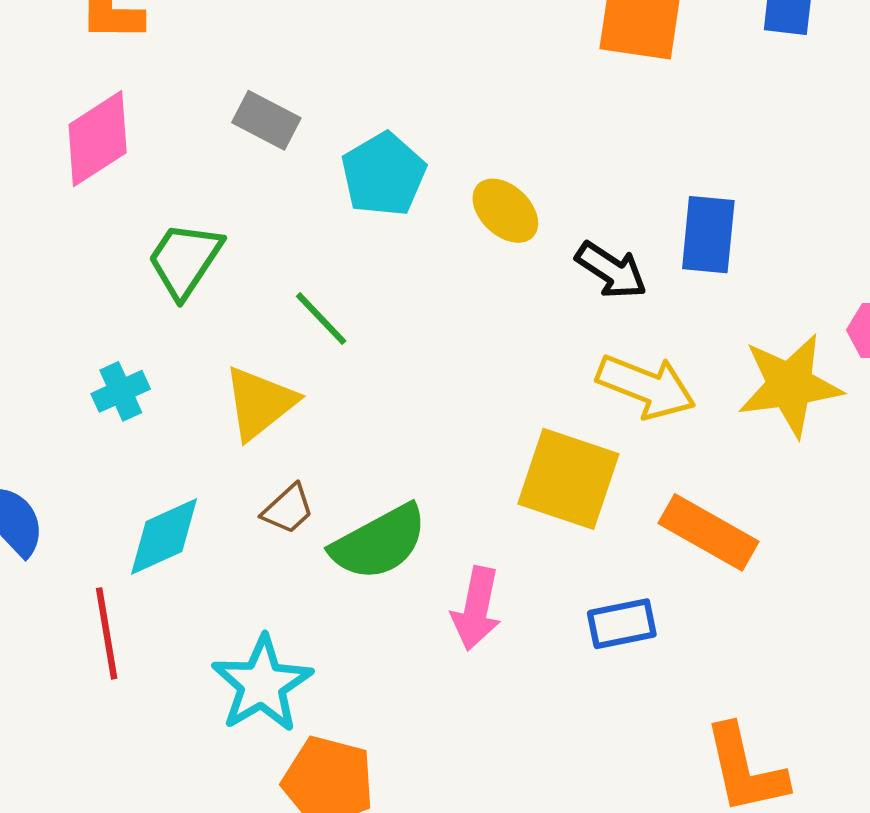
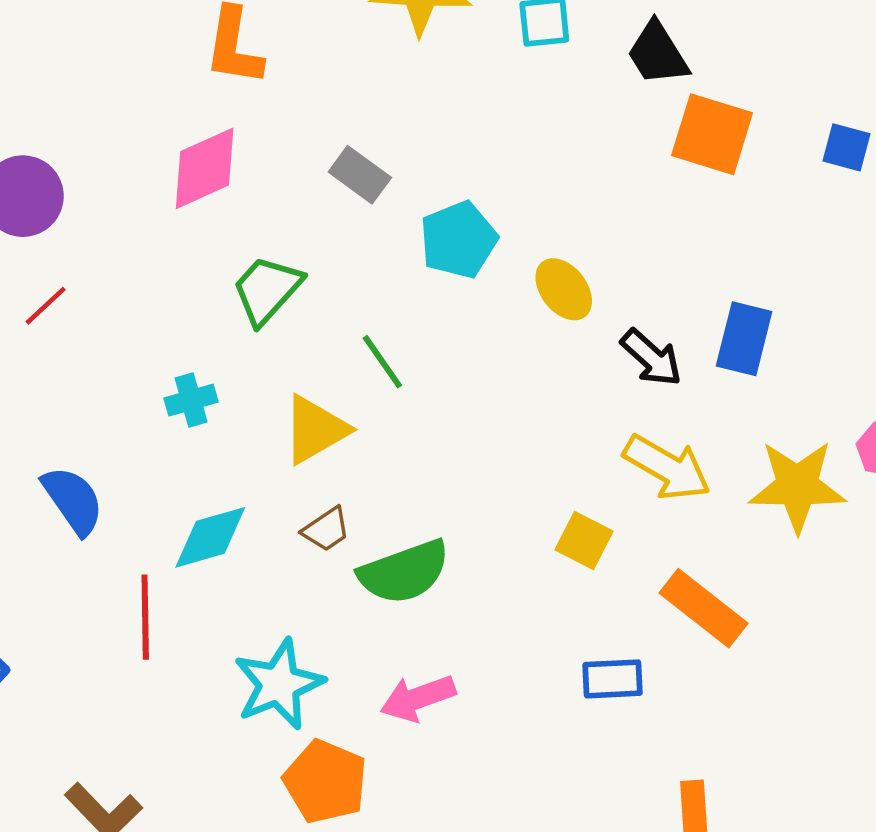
yellow square: (568, 479) -> (584, 540), size x0.6
pink arrow: (476, 608) -> (418, 698), moved, turned 50

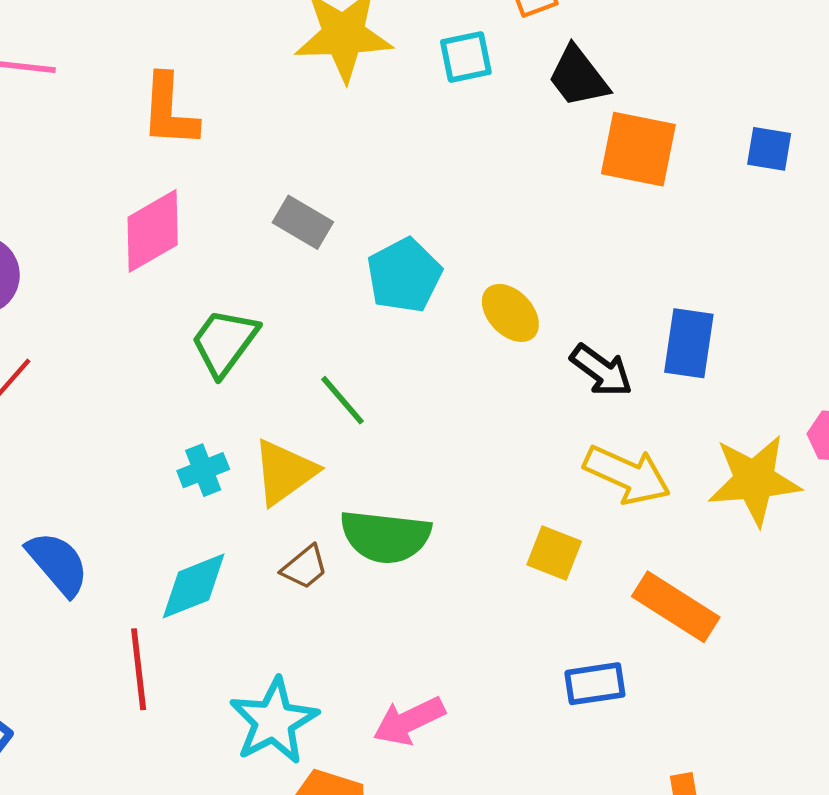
cyan cross: (191, 400) -> (203, 470), moved
green semicircle: (404, 572) -> (385, 537), moved, turned 32

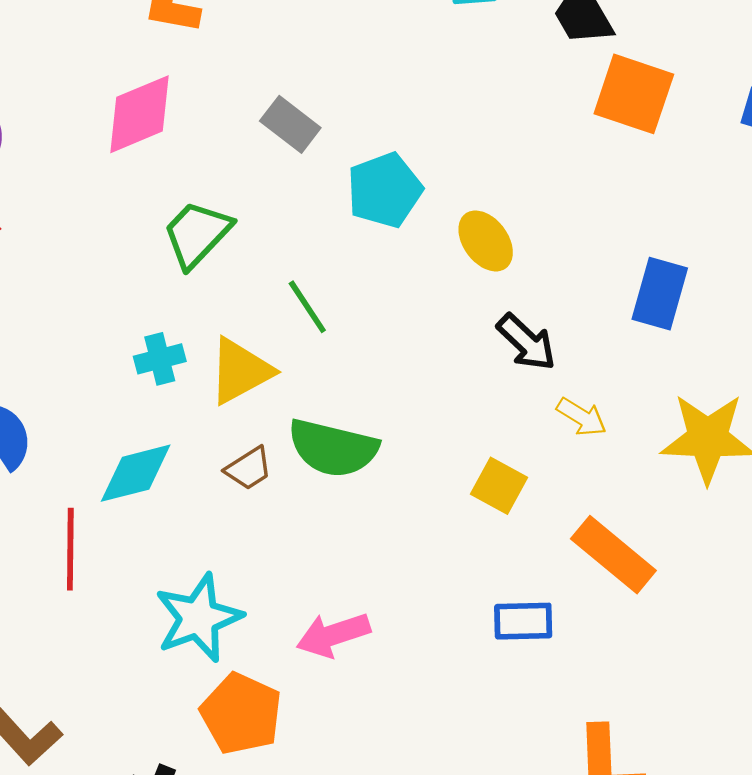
black arrow: (601, 370) -> (526, 342), moved
yellow arrow: (627, 475) -> (582, 417), size x0.6

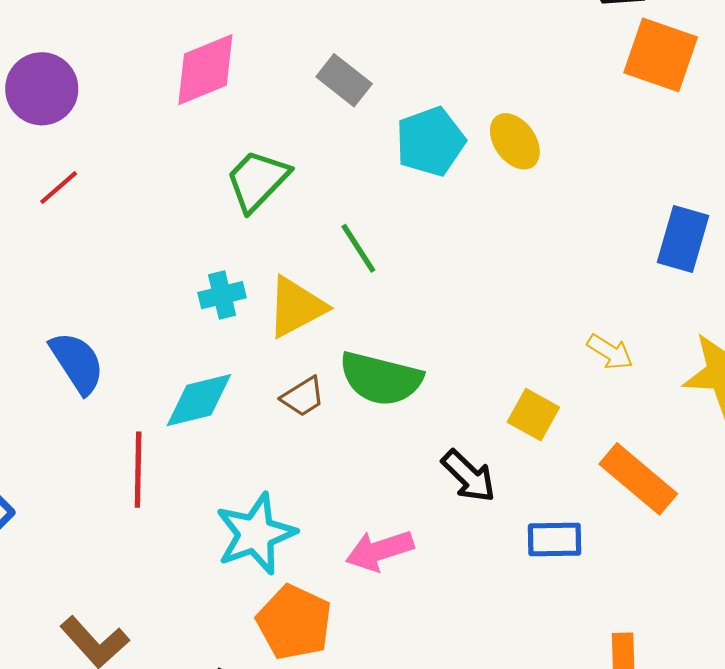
yellow ellipse: (486, 241) -> (515, 141), moved
black arrow: (526, 342) -> (469, 476), moved

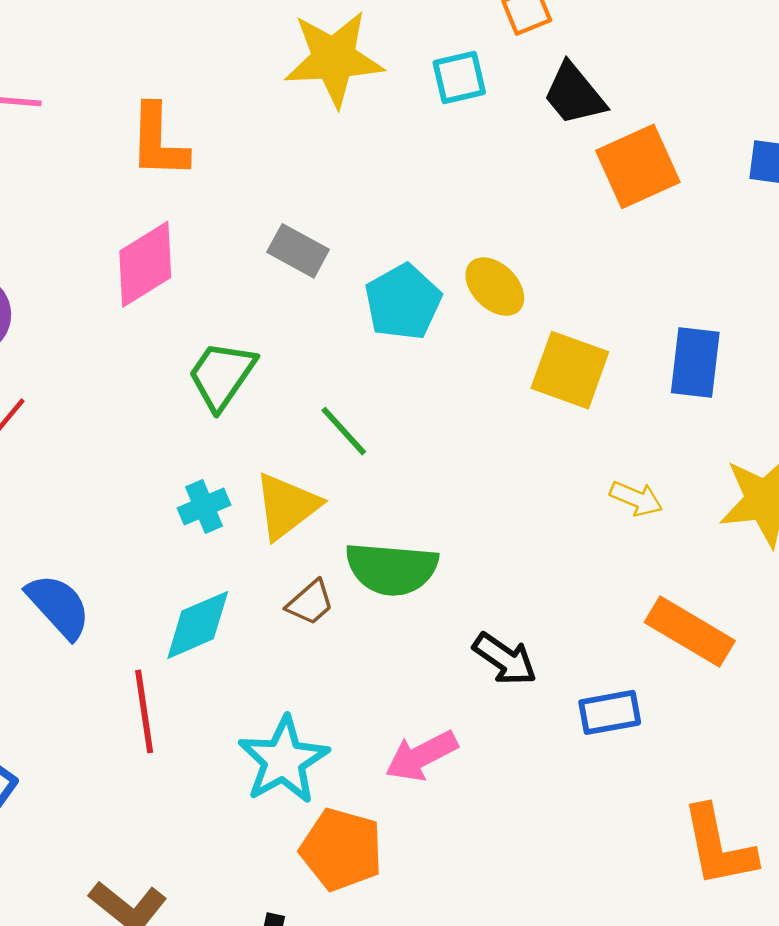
orange square: (661, 55) -> (638, 166), turned -34
yellow square: (533, 415) -> (570, 370), moved, size x1.4

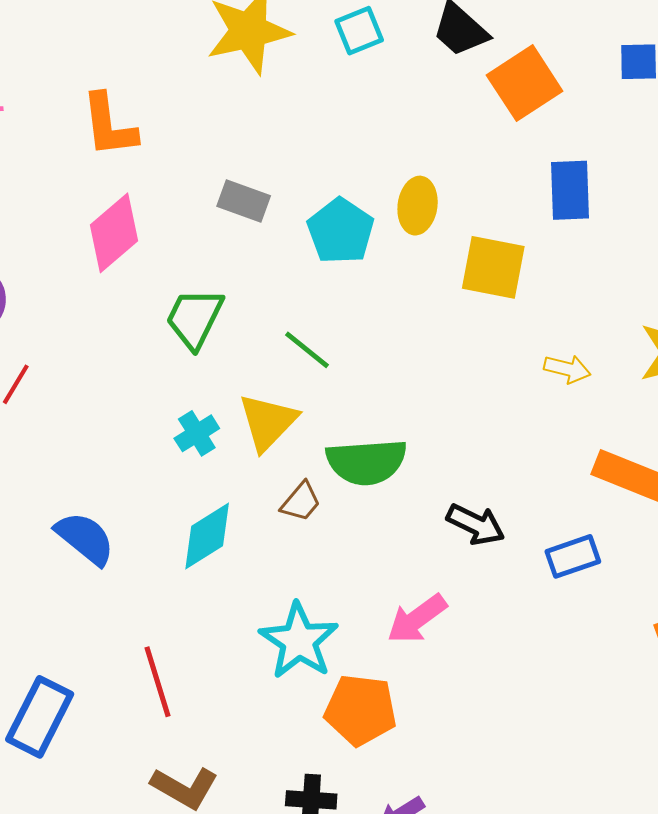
yellow ellipse: (495, 287) -> (418, 206), turned 62
blue rectangle: (695, 363) -> (570, 190), moved
red line: (144, 711) -> (158, 682), moved

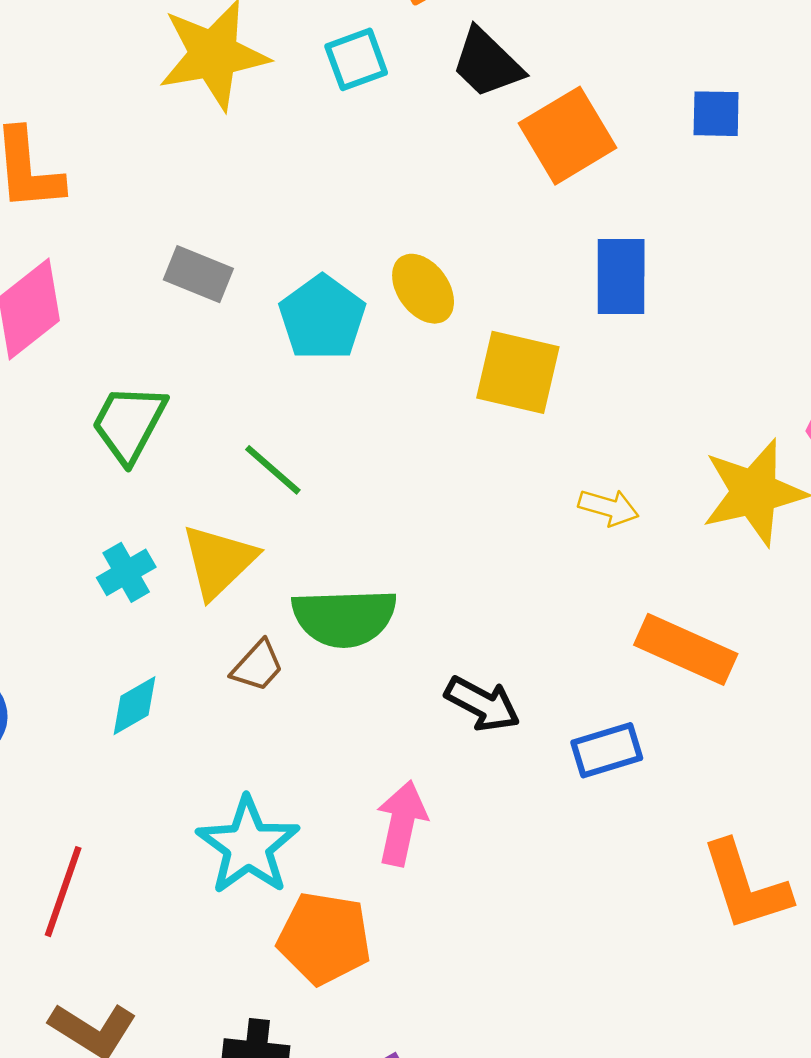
yellow ellipse: (418, 206) -> (423, 289), turned -46
cyan diamond: (207, 536) -> (135, 706), size x0.7
pink arrow: (417, 619) -> (402, 823), turned 136
red line: (158, 682) -> (63, 892), turned 34

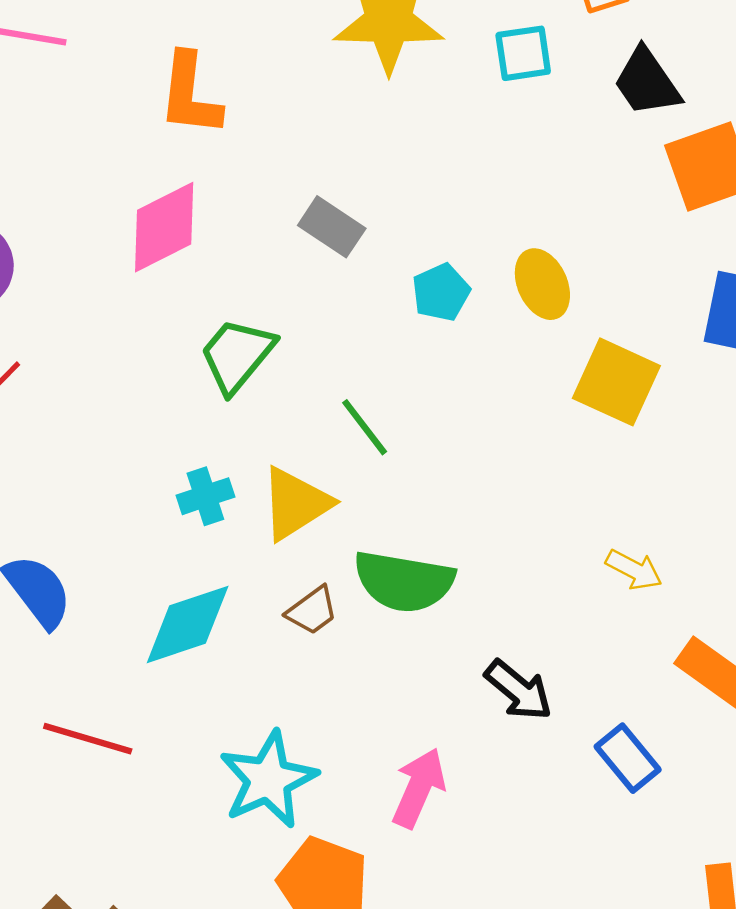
cyan pentagon: (322, 318) -> (441, 292), size x0.7
yellow arrow: (609, 507) -> (634, 570), moved
cyan diamond: (135, 706) -> (188, 625), size x1.6
blue rectangle: (607, 750) -> (628, 758), turned 56
red line: (63, 892) -> (88, 739), moved, turned 76

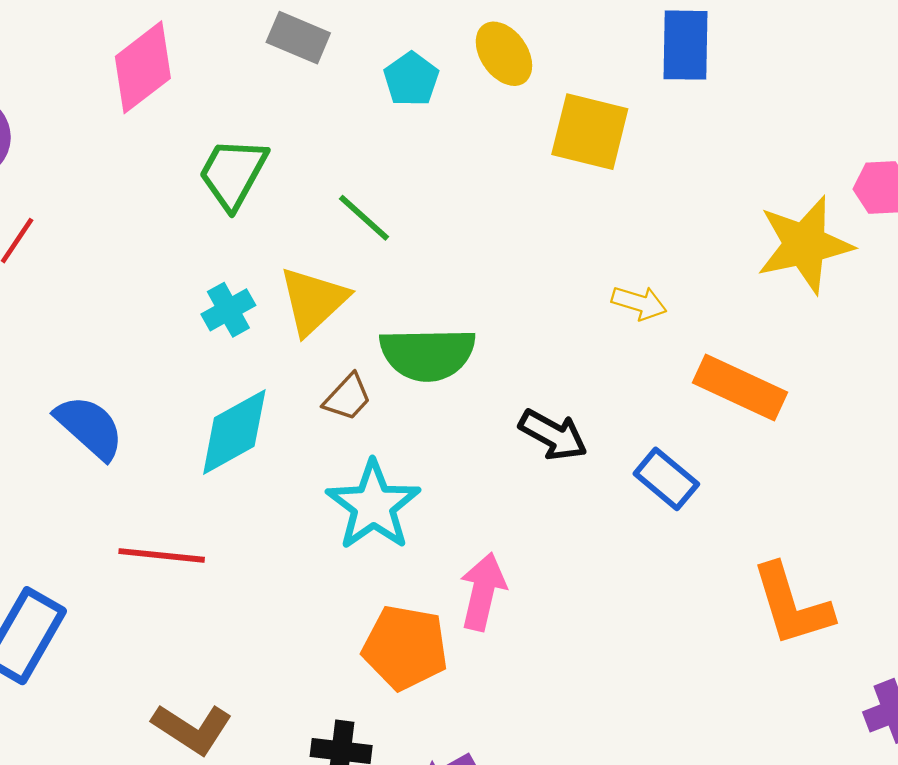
cyan star: (268, 780) -> (373, 505), moved
pink arrow: (419, 788) -> (483, 592), moved

